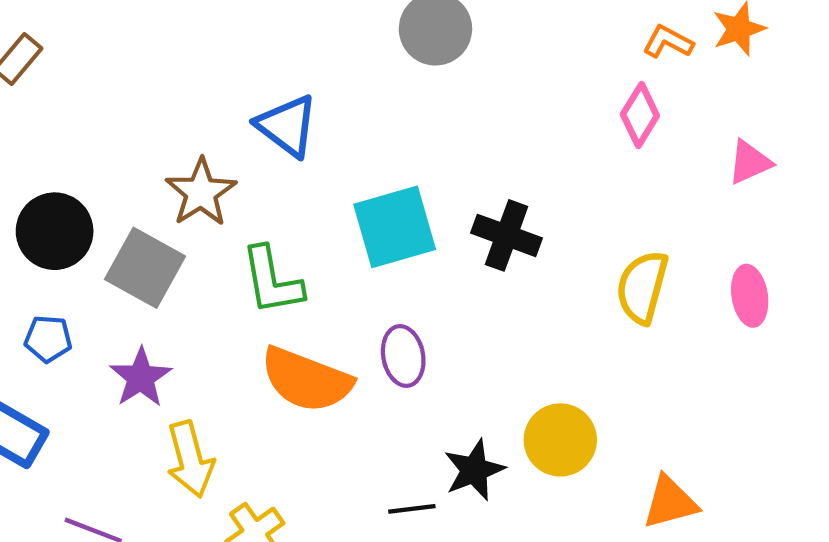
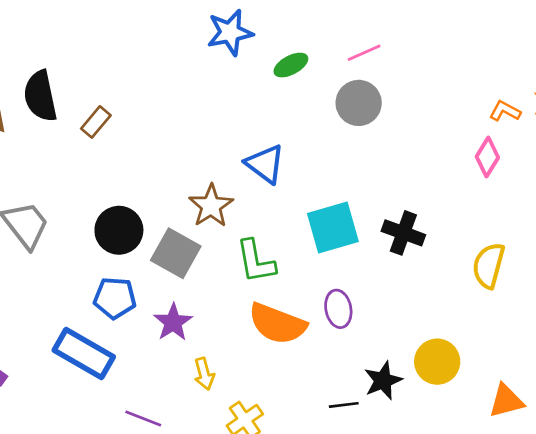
blue pentagon: (48, 339) -> (115, 298), size x1.4
yellow arrow: (190, 459) -> (204, 374), size x0.7

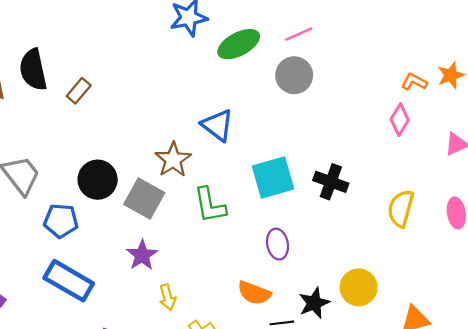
green ellipse: (291, 65) -> (239, 44), size x1.5
blue pentagon: (115, 298) -> (61, 221), moved
orange semicircle: (277, 324) -> (254, 293), moved, size x0.7

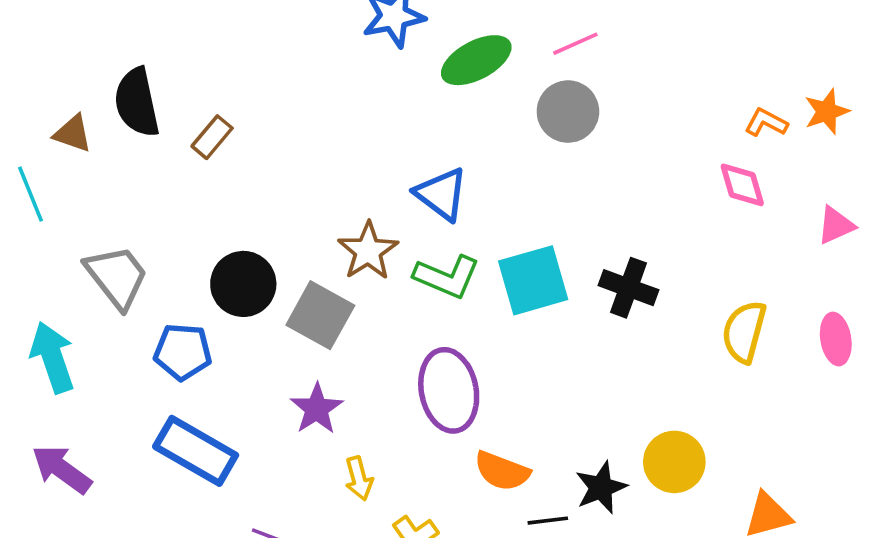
pink diamond: (400, 120) -> (742, 185), turned -48
green L-shape: (210, 205) -> (447, 277), moved, turned -57
purple ellipse: (278, 244) -> (449, 390), moved, size x1.6

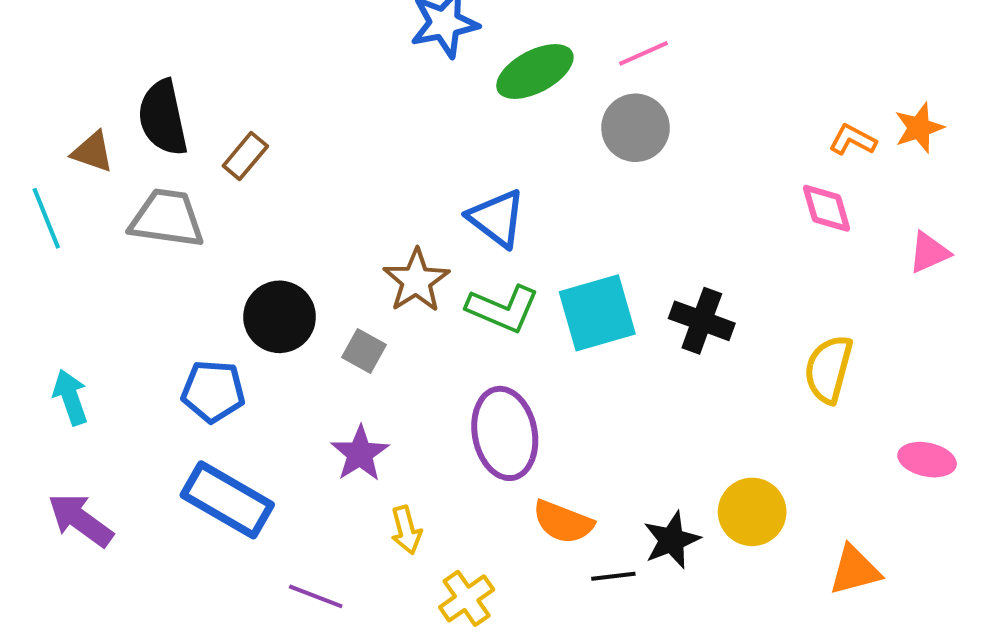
gray trapezoid: (117, 277) -> (167, 218), moved, turned -44
gray square: (320, 315) -> (364, 351), size x0.6
pink ellipse: (836, 339) -> (927, 460), moved, turned -69
cyan arrow: (52, 357) -> (70, 397), size x0.7

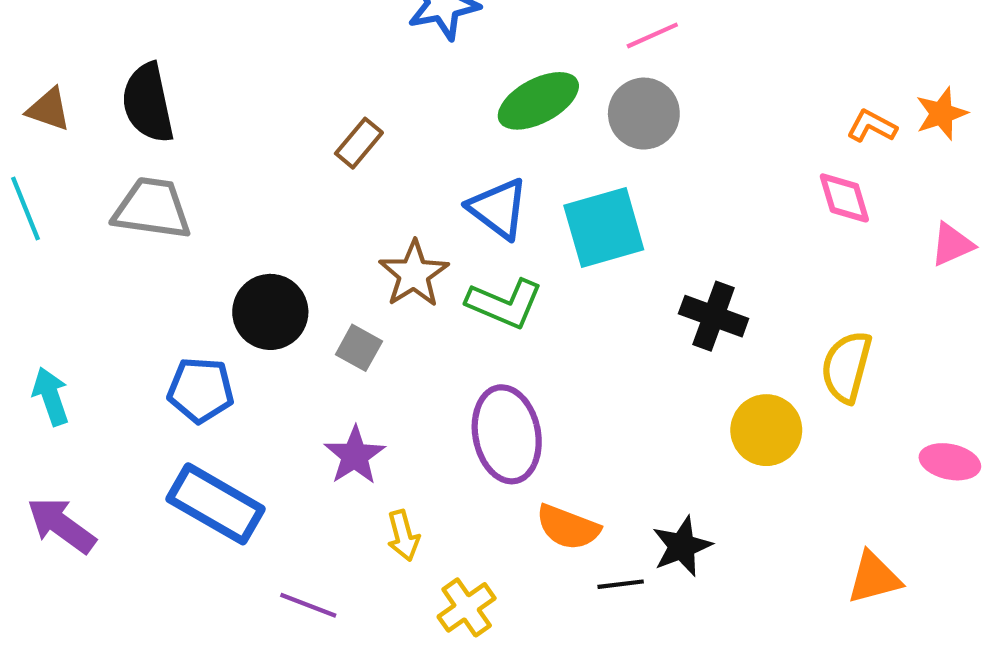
green ellipse: (535, 71) -> (538, 101), moved
brown triangle: (93, 152) -> (49, 109), moved
brown rectangle: (245, 156) -> (359, 143), moved
cyan square: (597, 313) -> (604, 228), moved
yellow circle: (752, 512) -> (766, 430), moved

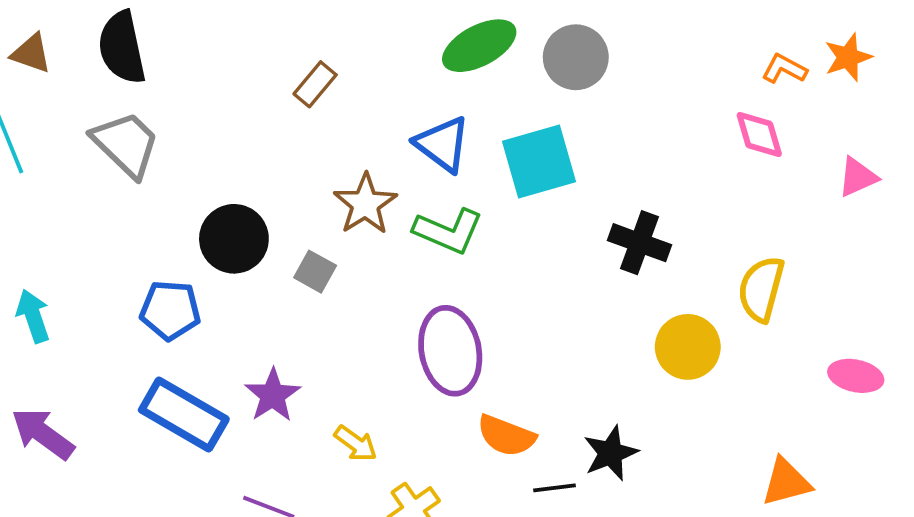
gray trapezoid: (152, 209) -> (126, 144), turned 36
purple star: (355, 455) -> (273, 395), moved
yellow arrow: (403, 536) -> (356, 443), turned -39

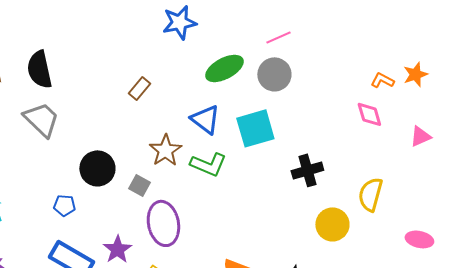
black cross: (639, 243) -> (307, 170), turned -36
blue pentagon: (170, 310) -> (64, 205), size x0.7
purple ellipse: (450, 351) -> (163, 223), moved

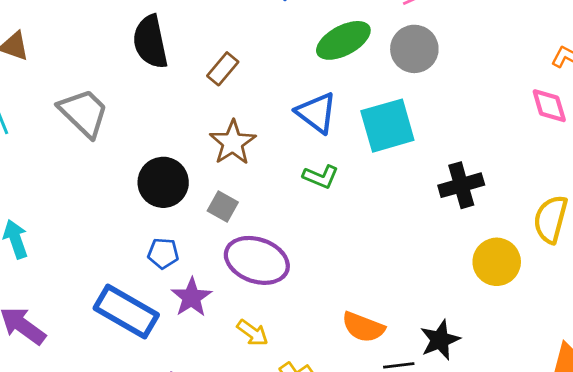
black semicircle: (39, 69) -> (150, 42), moved
brown star: (165, 150) -> (233, 143), moved
green L-shape: (208, 164) -> (321, 177), size x0.7
blue pentagon: (64, 205) -> (163, 253), moved
purple ellipse: (163, 223) -> (257, 260), turned -60

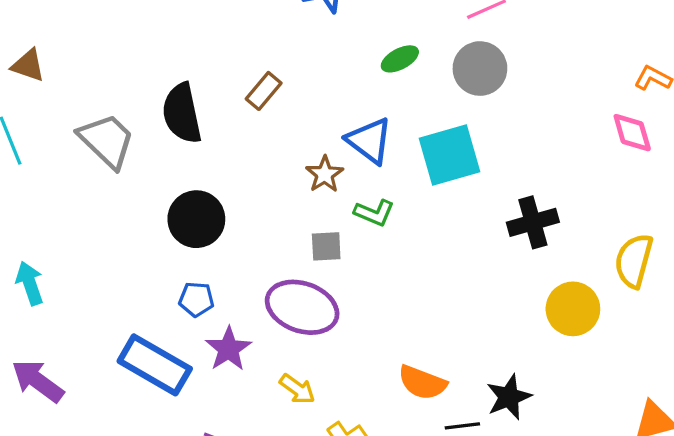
green ellipse: (343, 40) -> (400, 59), size x0.6
black semicircle: (150, 42) -> (182, 113), moved
brown star: (233, 143) -> (325, 174), moved, size x0.7
gray square: (223, 206) -> (326, 246), moved, turned -32

